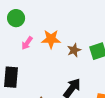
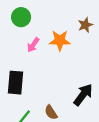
brown star: (74, 50) -> (85, 25), moved

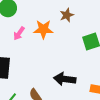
black arrow: (83, 95) -> (65, 79), turned -120

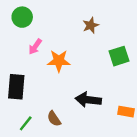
orange star: (43, 29) -> (59, 61), moved

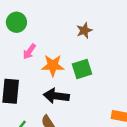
green square: (119, 56) -> (82, 69), moved
black arrow: (88, 100) -> (56, 96), moved

